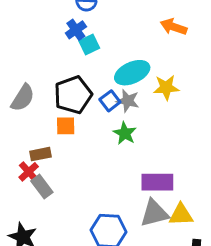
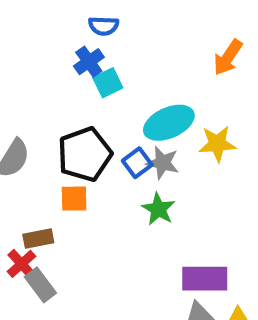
orange arrow: (174, 27) -> (228, 57), turned -75

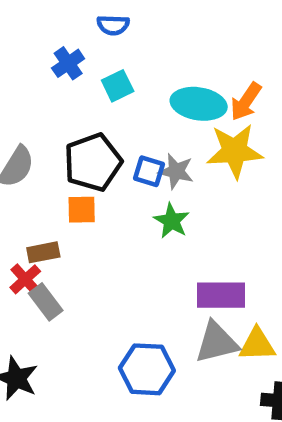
orange arrow: (228, 57) -> (246, 102), moved
blue cross: (89, 62) -> (68, 63), moved
cyan ellipse: (169, 123) -> (199, 104), moved, turned 33
yellow star: (217, 144) -> (235, 151), size x1.4
blue square: (137, 163) -> (149, 171), turned -36

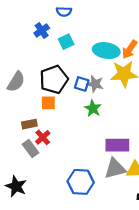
red cross: (25, 279) -> (43, 137), moved

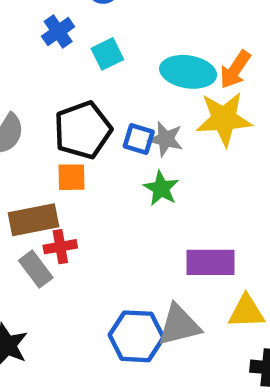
brown rectangle: (29, 124) -> (33, 220), size x1.5
red cross: (43, 137) -> (60, 247), turned 32
gray triangle: (115, 169) -> (179, 325), moved

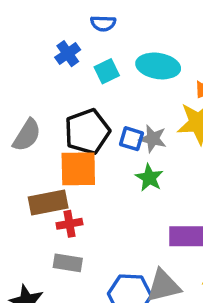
cyan ellipse: (188, 72) -> (158, 66), moved
orange square: (72, 177) -> (78, 169), size x1.6
gray rectangle: (36, 269) -> (68, 263), moved, turned -44

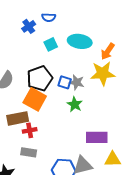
blue cross: (68, 54) -> (29, 26), moved
orange square: (78, 169) -> (35, 99), turned 30

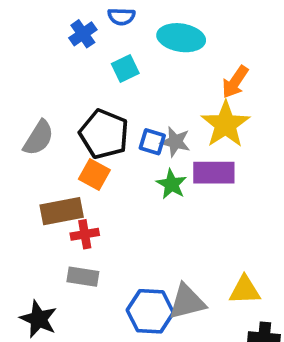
cyan ellipse: (80, 41) -> (181, 38), moved
yellow star: (103, 73) -> (225, 124), turned -30
black pentagon: (40, 78) -> (104, 134), turned -30
orange square: (35, 99) -> (94, 175), size x0.7
purple rectangle: (97, 137) -> (214, 173), moved

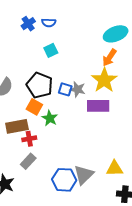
blue cross: (83, 34) -> (28, 24), moved
cyan ellipse: (181, 38) -> (116, 34), moved, turned -30
green star: (172, 184) -> (50, 118), moved
gray rectangle: (83, 277) -> (28, 161), turned -56
gray triangle: (187, 302) -> (84, 175), turned -30

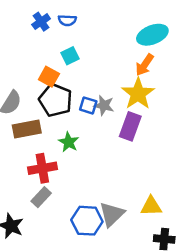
purple rectangle: (98, 106) -> (130, 126), turned -70
orange square: (34, 107) -> (49, 77), moved
brown rectangle: (17, 126) -> (27, 129), moved
red cross: (29, 139) -> (42, 168), size x1.5

